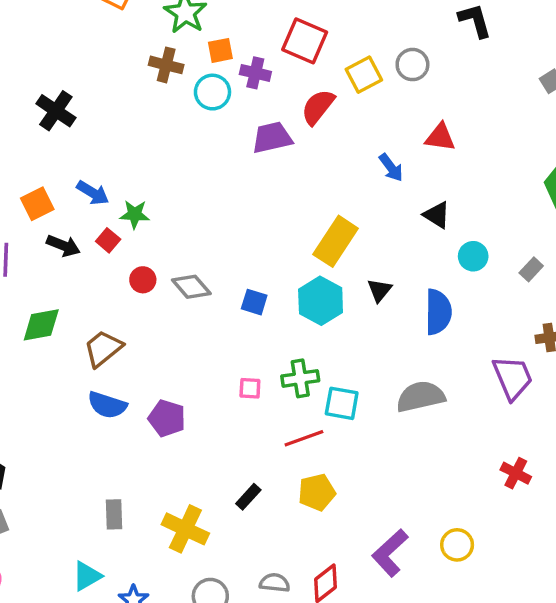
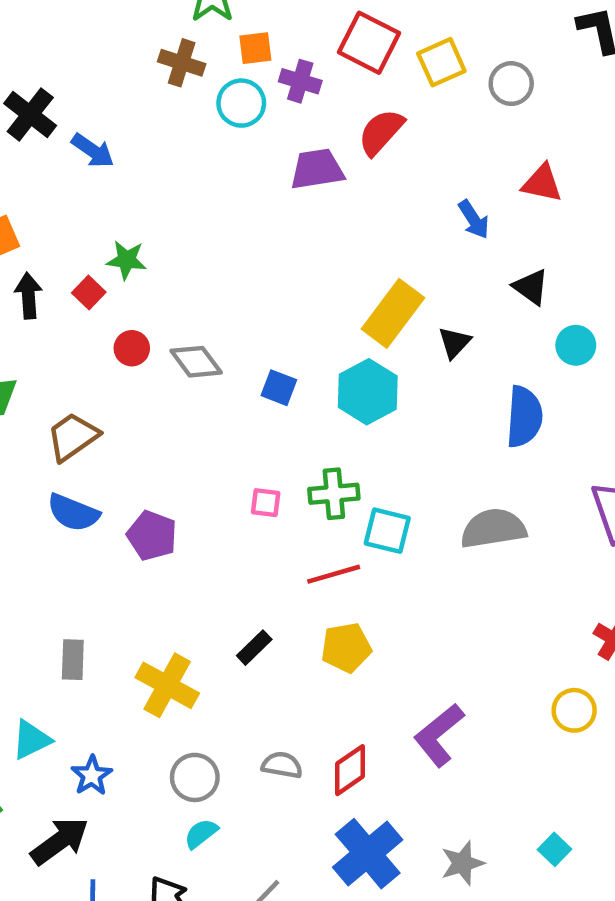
yellow square: (364, 75) -> (441, 62), moved
blue arrow: (93, 193) -> (93, 151), moved
black arrow: (63, 246) -> (28, 296), turned -120
black triangle: (379, 290) -> (454, 342), moved
yellow circle: (457, 545) -> (574, 710), moved

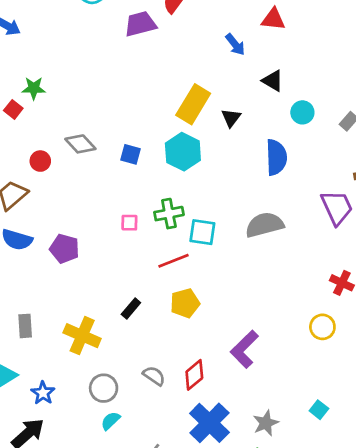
red circle: (132, 348) -> (40, 161), moved
gray semicircle: (282, 765) -> (154, 376), turned 30

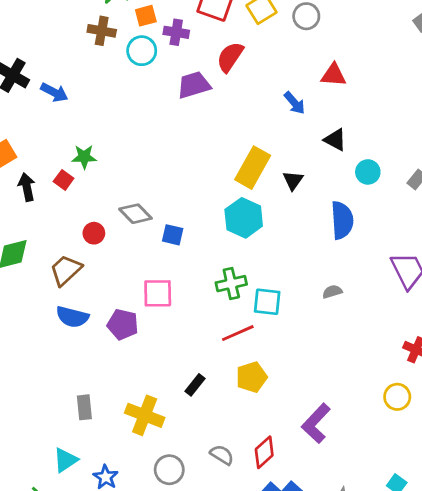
blue square: (131, 154) -> (173, 235), moved
pink square: (129, 223) -> (158, 293), moved, size x1.6
gray semicircle: (265, 225) -> (332, 292), size x0.5

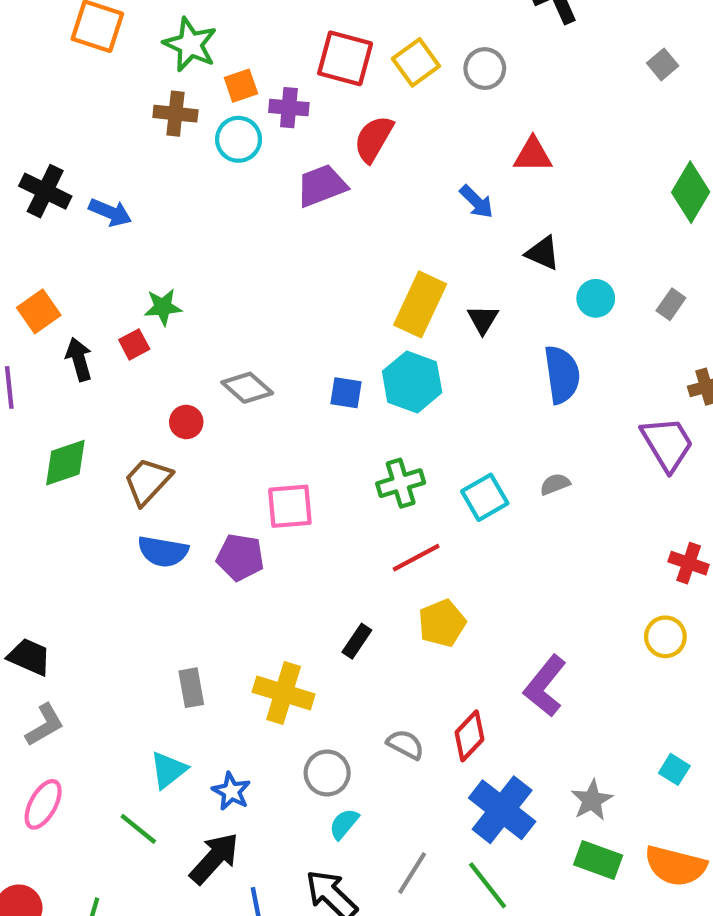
red square: (64, 180) -> (134, 344), turned 30
blue square: (173, 235) -> (346, 393), moved
cyan square: (267, 302) -> (485, 497), moved, turned -32

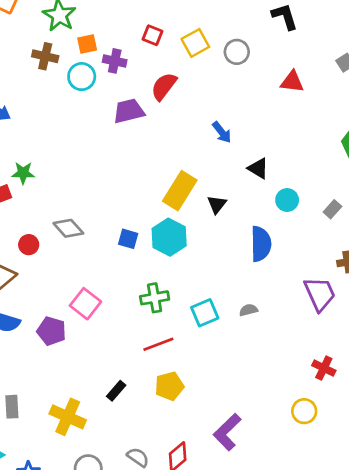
red square: (345, 58) -> (152, 35), size x0.6
red triangle: (533, 155) -> (292, 82), moved
pink square: (290, 506) -> (86, 304), turned 36

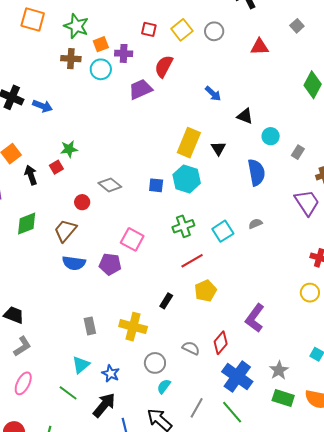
gray rectangle: (332, 209) -> (298, 152), moved

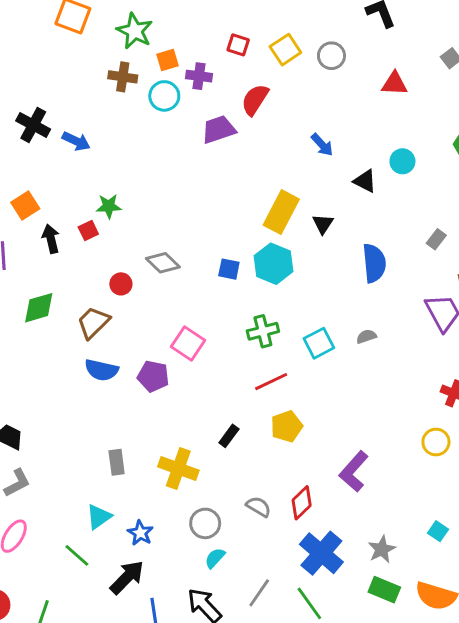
cyan circle: (271, 136) -> (402, 161), moved

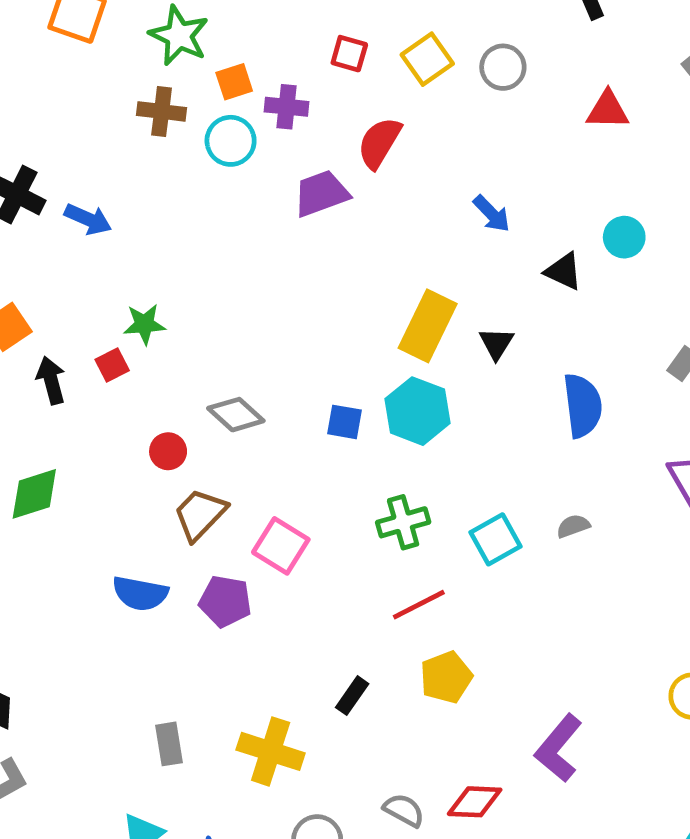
brown trapezoid: (93, 323) -> (200, 514), moved
red diamond: (302, 503) -> (475, 802), turned 48

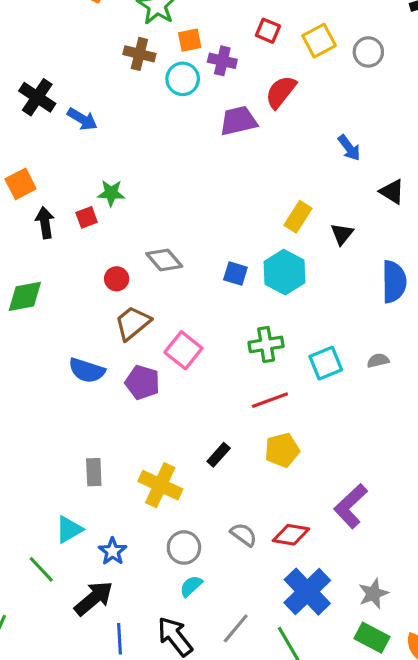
yellow rectangle: (428, 326) -> (298, 217), size x0.7

